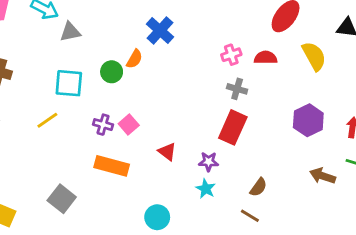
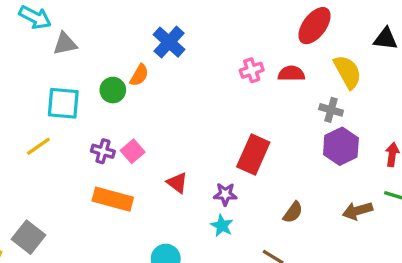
gray cross: (237, 89) -> (331, 110), moved
brown arrow: (323, 176) -> (357, 211), turned -35
brown semicircle: (258, 187) -> (293, 212), moved
gray square: (62, 199) -> (28, 237), moved

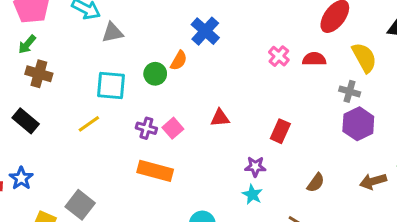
pink cross: (252, 70) -> (279, 56), turned -30
red rectangle: (253, 155) -> (280, 131), size x0.7
red triangle: (177, 183) -> (220, 118), moved, turned -42

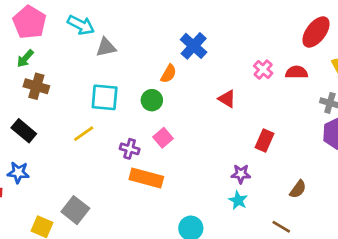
green circle: (155, 74) -> (152, 100), moved
red triangle: (220, 118) -> (227, 99), moved, turned 36
purple cross: (146, 128) -> (130, 149), moved
blue star: (21, 178) -> (18, 173), moved, turned -30

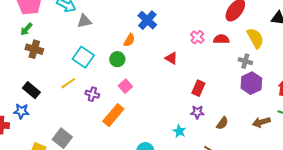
cyan square: (105, 97) -> (83, 57), turned 30
black rectangle: (24, 131) -> (31, 90), moved
purple cross: (130, 149) -> (92, 94), moved
purple star: (241, 174) -> (197, 112), moved
orange rectangle: (146, 178) -> (113, 115), turned -65

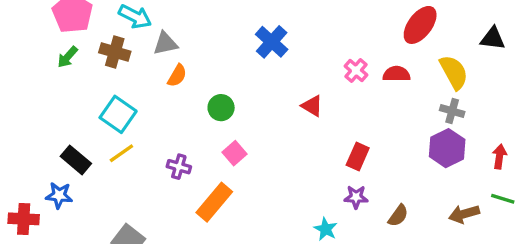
orange semicircle: (129, 40) -> (177, 76), moved
brown cross: (34, 49) -> (115, 52), moved
cyan square: (83, 57) -> (118, 114), moved
gray cross: (245, 61) -> (452, 111), moved
yellow line: (68, 83) -> (121, 153), moved

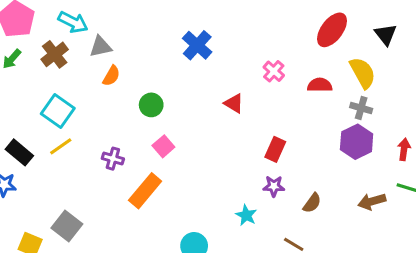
black triangle: (493, 38) -> (386, 34), moved, turned 45
brown cross: (115, 52) -> (55, 54), turned 36
red semicircle: (396, 74) -> (320, 85), moved

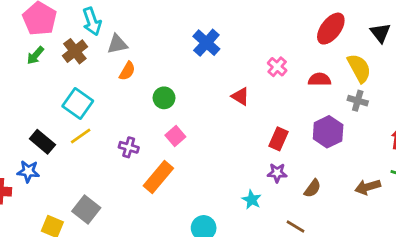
cyan arrow: (73, 22) -> (92, 21), turned 44
purple hexagon: (357, 142) -> (328, 132), moved

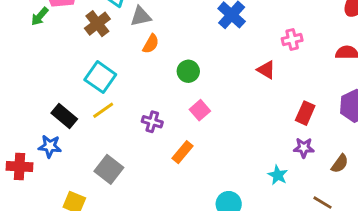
green arrow: (35, 55) -> (40, 16), moved
pink cross: (277, 67) -> (292, 40), moved, turned 36
orange rectangle: (158, 177) -> (183, 152), size x0.7
gray square: (86, 210) -> (109, 169), moved

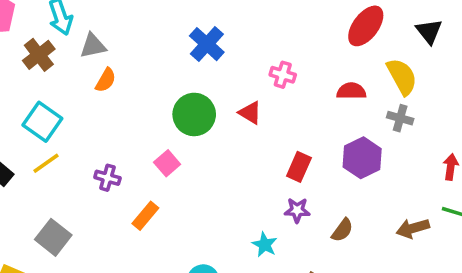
pink cross: (292, 40) -> (283, 75), turned 30
green circle: (188, 71) -> (194, 114), moved, size x1.5

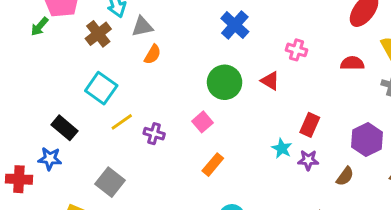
purple hexagon: (362, 158) -> (367, 140), moved
yellow line: (46, 163) -> (122, 122), moved
orange rectangle: (145, 216) -> (213, 165), moved
cyan star: (265, 245) -> (282, 148), moved

